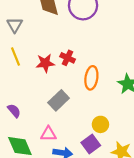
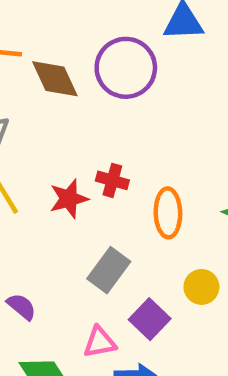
yellow circle: (100, 124) -> (201, 287), moved
purple square: (91, 144) -> (150, 319), moved

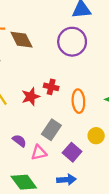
purple circle: (126, 68) -> (72, 42), moved
purple semicircle: (21, 307) -> (19, 141), moved
pink triangle: (100, 342) -> (39, 153), moved

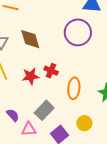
brown diamond: (21, 40) -> (30, 39), moved

